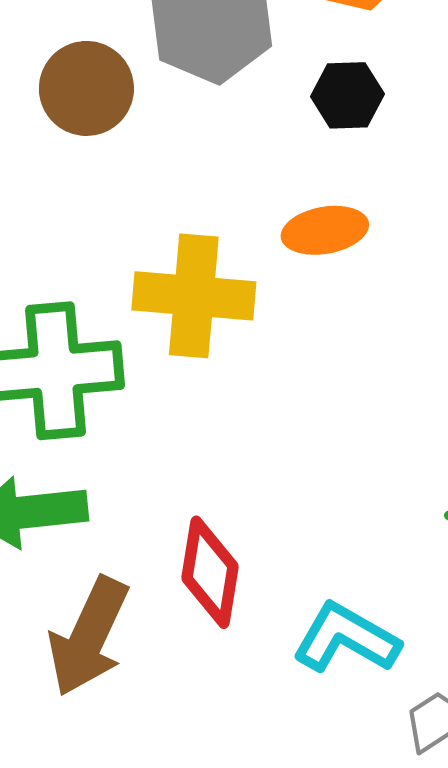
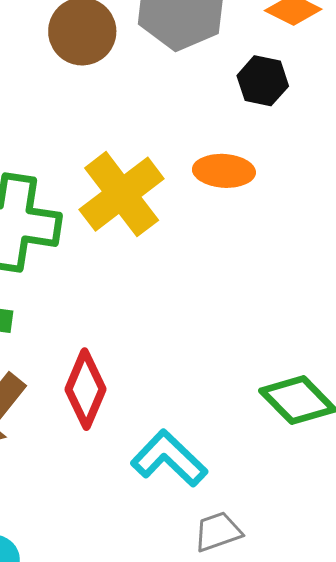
yellow cross: (194, 296) -> (122, 194), turned 34

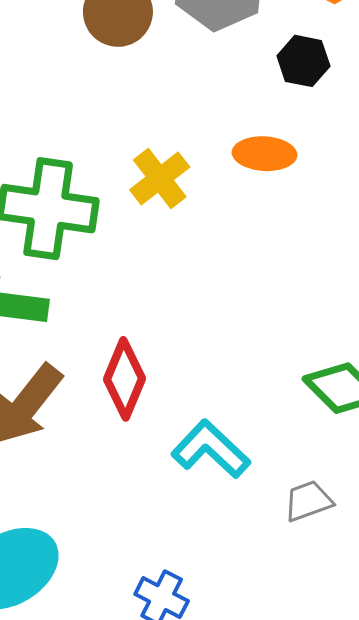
yellow cross: (122, 194) -> (160, 178), size x0.7
gray trapezoid: (218, 532) -> (308, 501), moved

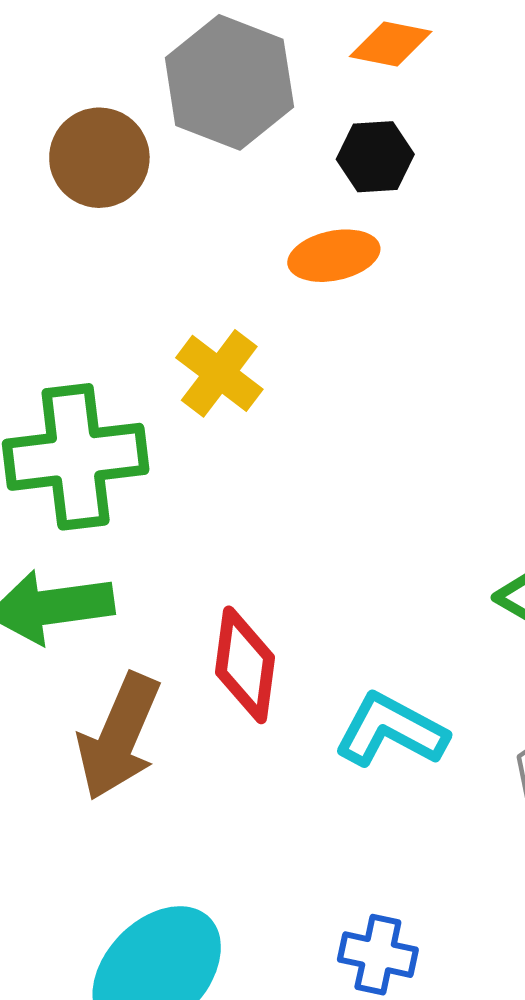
orange ellipse: (265, 154) -> (334, 256), moved

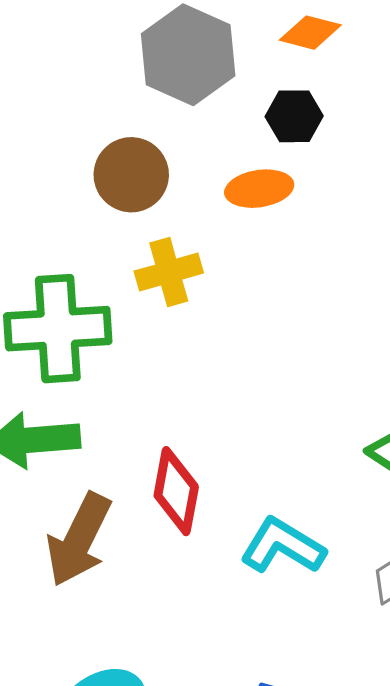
brown circle: (99, 158) -> (131, 175), moved
yellow cross: (219, 373) -> (169, 272), turned 34

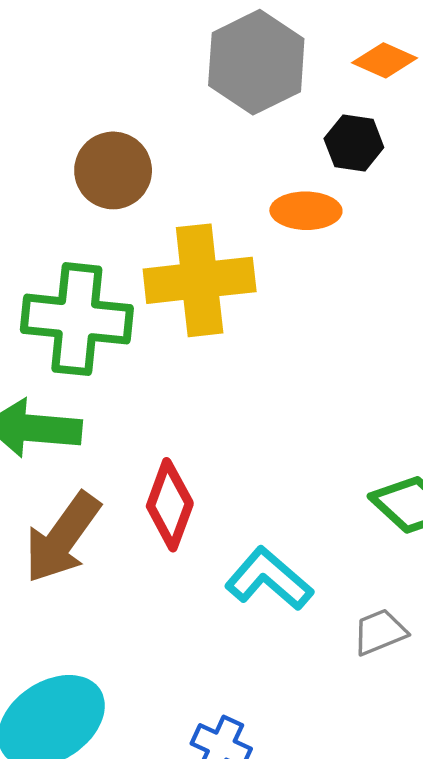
brown circle: (131, 175) -> (113, 170), moved
yellow cross: (169, 272) -> (200, 280), size x1.6

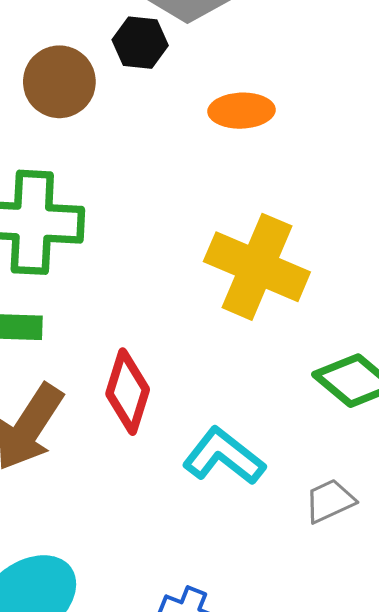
black hexagon: (354, 143) -> (140, 43), moved
yellow cross: (200, 280) -> (257, 267), moved, turned 32

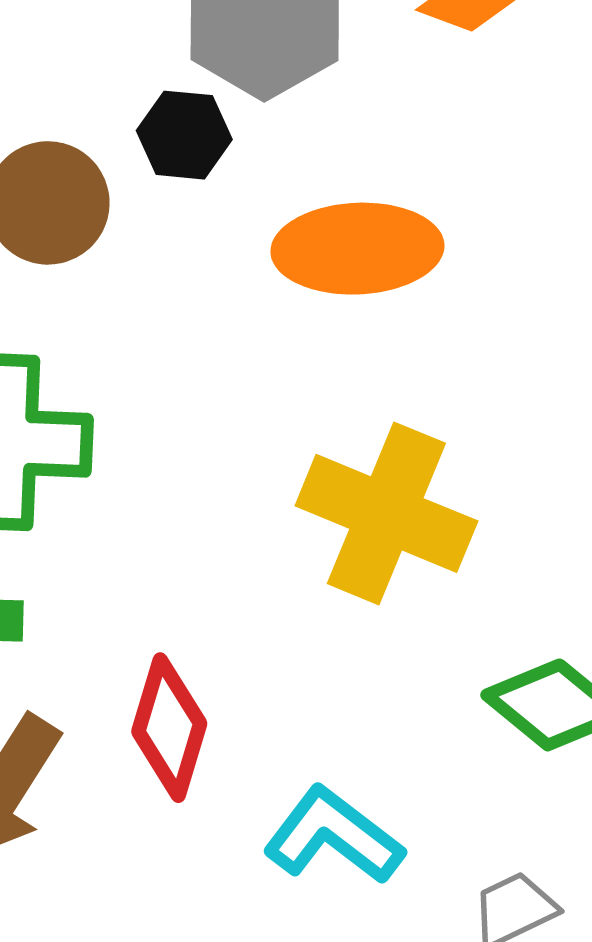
orange ellipse: (242, 111) -> (357, 249), size x1.5

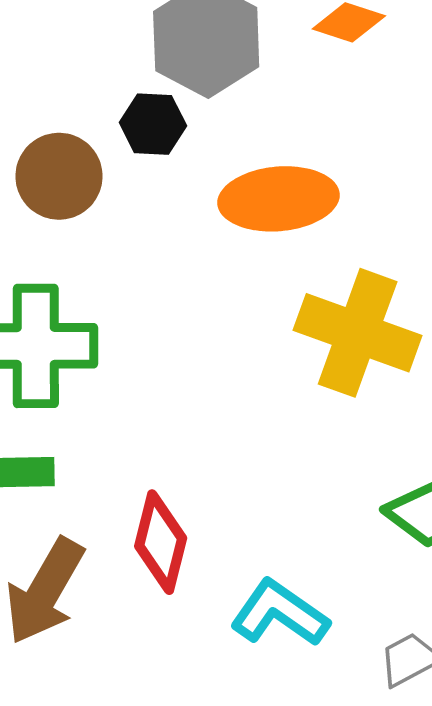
yellow cross: (386, 513) -> (358, 333), moved

